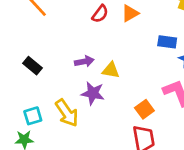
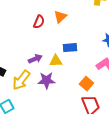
blue rectangle: (167, 42) -> (70, 48), moved
yellow arrow: (67, 113) -> (21, 80), moved, turned 85

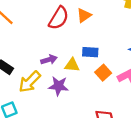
red semicircle: (39, 22) -> (59, 18), size x1.5
orange square: (86, 84) -> (103, 73), moved

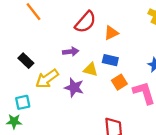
orange triangle: (84, 15) -> (111, 33), moved
purple arrow: (49, 60) -> (71, 52), moved

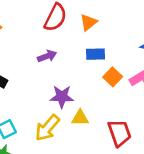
yellow triangle: (91, 70) -> (80, 118), moved
yellow arrow: (47, 79) -> (47, 128), moved

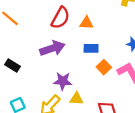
orange triangle: (88, 22) -> (86, 23), turned 40
purple arrow: (47, 56) -> (52, 48), size x1.6

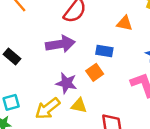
orange triangle: (86, 23) -> (125, 23), moved
orange square: (104, 67) -> (95, 72), moved

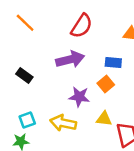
yellow triangle: (79, 105) -> (104, 119), moved
yellow arrow: (48, 108) -> (63, 123), turned 55

